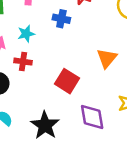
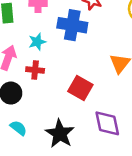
blue cross: (61, 19) -> (72, 25), size x1.6

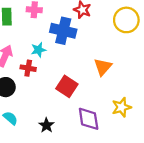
cyan star: (37, 42) -> (38, 50), moved
black star: (60, 134) -> (46, 125), size x0.6

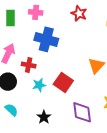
blue cross: (63, 31) -> (46, 39), moved
cyan star: (38, 50) -> (39, 85), moved

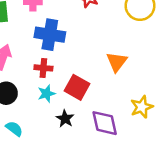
red cross: (29, 65) -> (43, 68), moved
black star: (44, 117) -> (65, 119), moved

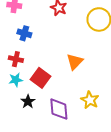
blue cross: (50, 35) -> (24, 33), size x0.6
yellow star: (142, 107) -> (90, 100), turned -30

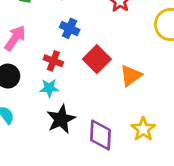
red square: (41, 78) -> (97, 59), moved
black star: (28, 102) -> (61, 119), size x1.5

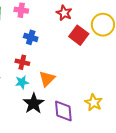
red square: (97, 59) -> (79, 35), moved
orange triangle: (131, 76) -> (47, 79), moved

